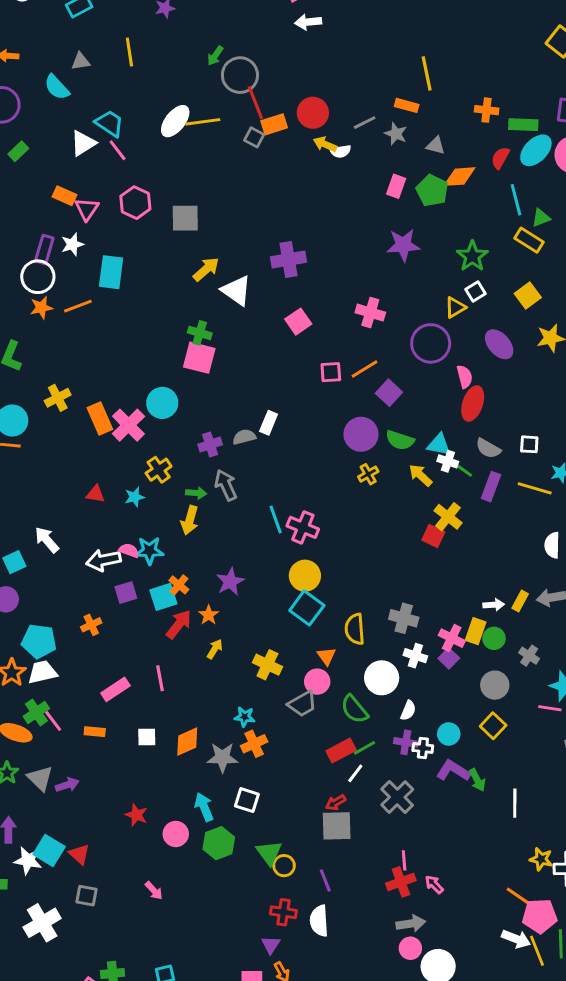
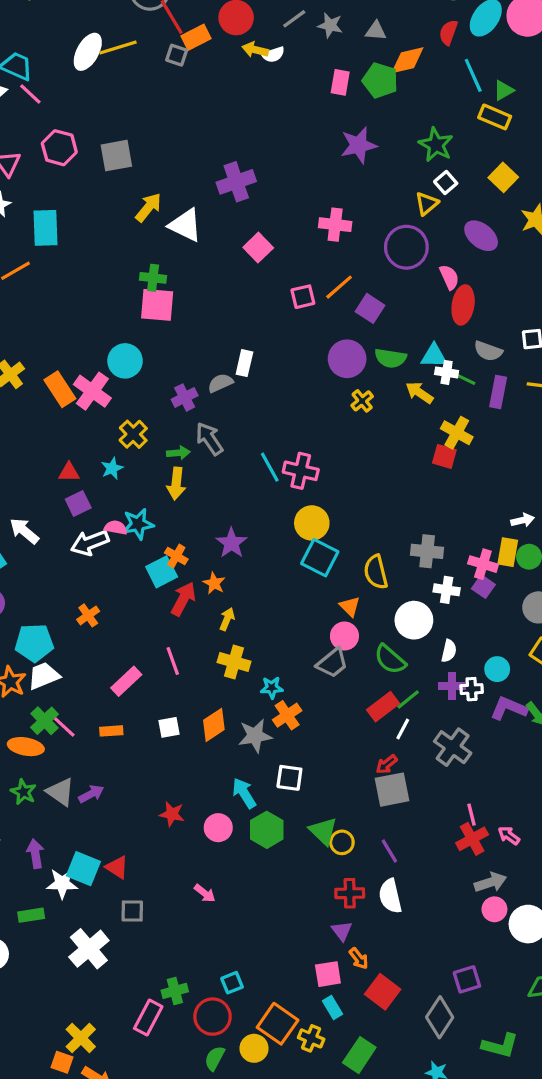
purple square: (126, 593) -> (78, 504), moved
yellow cross: (267, 665) -> (234, 662), moved

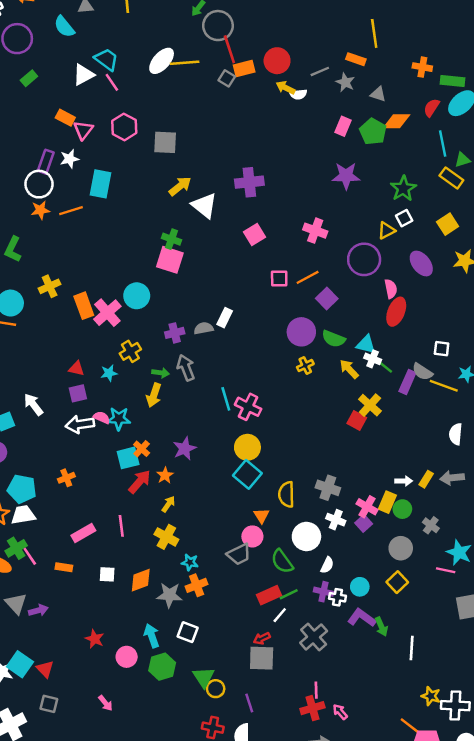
gray semicircle: (488, 351) -> (422, 372), moved

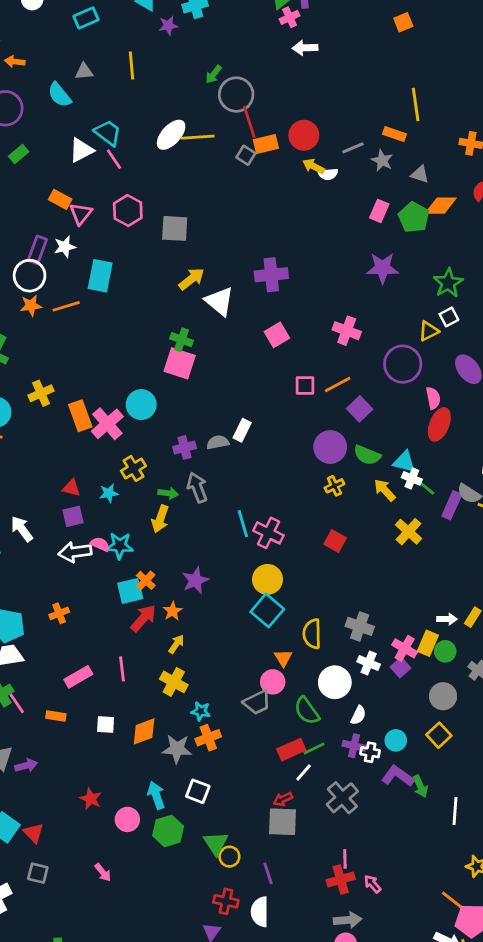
red square: (357, 421) -> (335, 541), moved

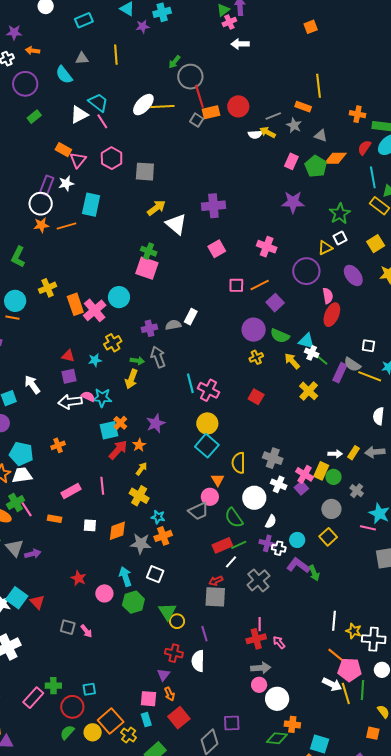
yellow arrow: (314, 166) -> (268, 132), moved
white line: (455, 811) -> (334, 621), moved
gray square: (38, 873) -> (68, 627), moved

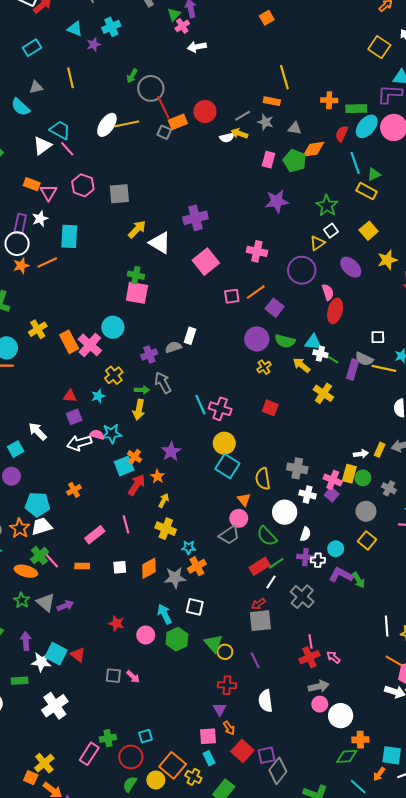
pink square: (217, 249) -> (206, 262), size x1.4
white semicircle: (198, 661) -> (266, 701), moved
purple square: (232, 723) -> (266, 755), moved

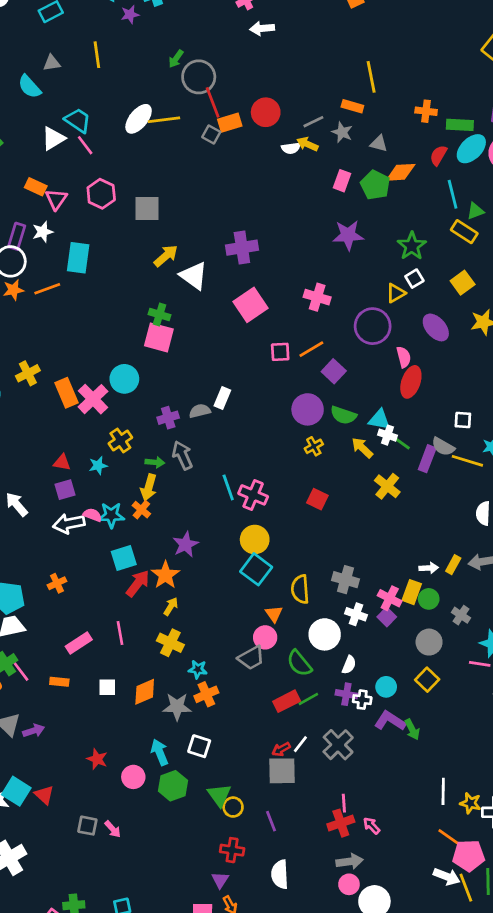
orange cross: (135, 457) -> (141, 510), moved
orange star: (157, 476) -> (165, 575), size x1.5
white line: (271, 582) -> (300, 744), moved

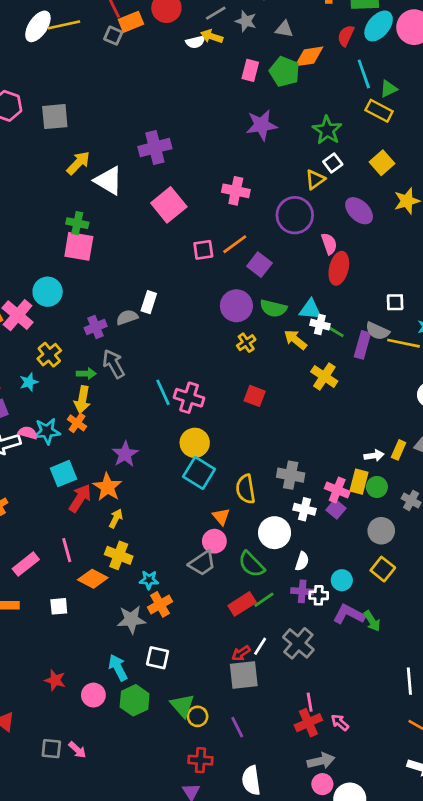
orange diamond: (145, 692) -> (93, 579), moved, turned 56

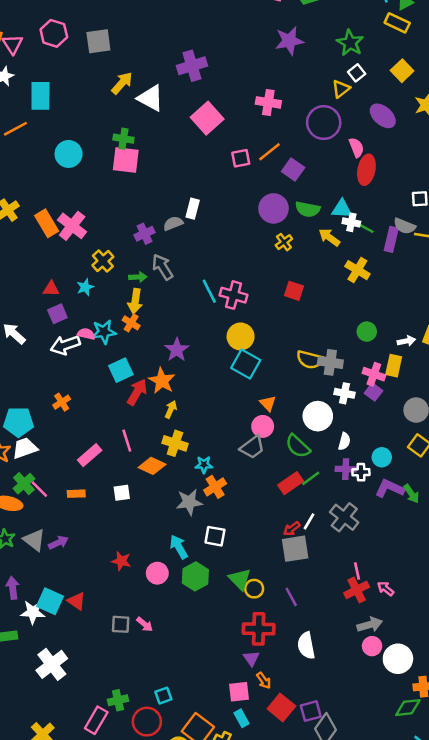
cyan circle: (48, 292) -> (69, 154), moved
green circle: (377, 487) -> (367, 332), moved
yellow semicircle: (246, 489) -> (310, 360), moved, turned -64
red cross: (200, 760) -> (259, 629), size x1.4

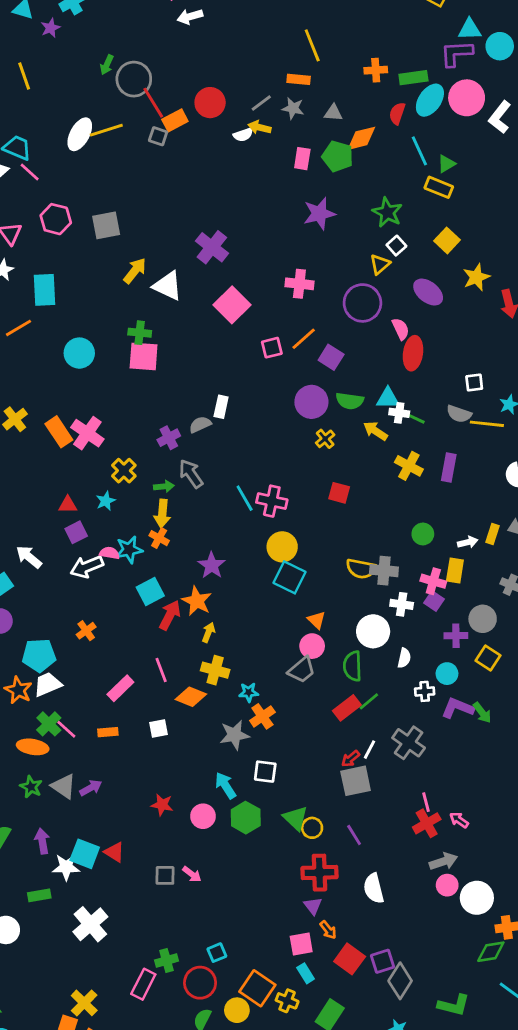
purple cross: (192, 66) -> (212, 247), turned -32
purple rectangle: (391, 239) -> (449, 467), moved
green semicircle: (298, 446) -> (352, 666), turned 48
purple cross: (346, 469) -> (456, 636), moved

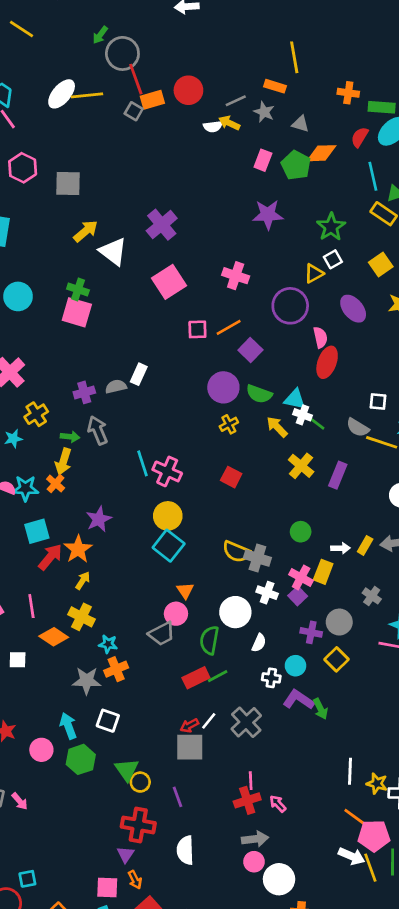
yellow line: (24, 76) -> (21, 29), turned -50

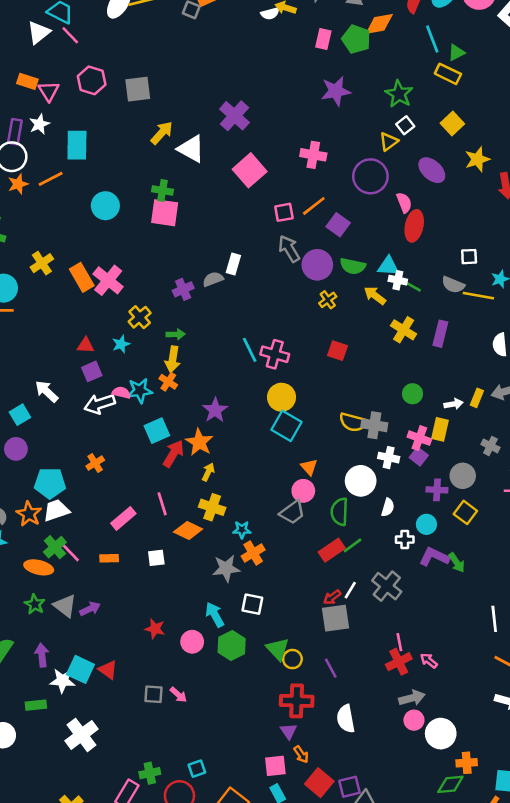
gray arrow: (98, 430) -> (289, 249), moved

